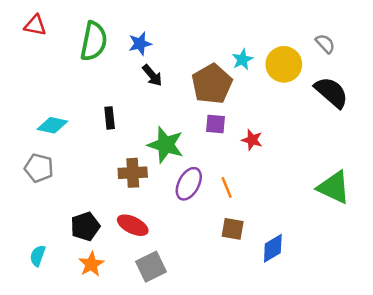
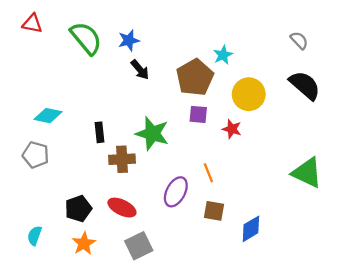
green semicircle: (94, 41) -> (86, 38), turned -51
yellow circle: (284, 64) -> (249, 94), moved
black rectangle: (110, 118) -> (100, 132), moved
purple ellipse: (189, 184) -> (176, 192), moved

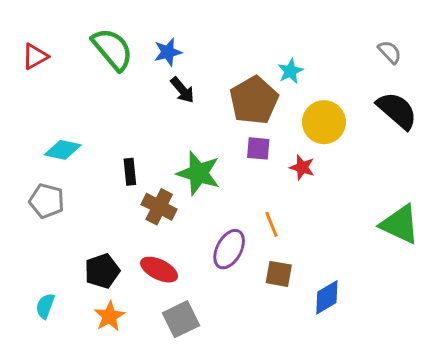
red triangle: (32, 24) -> (35, 56), moved, turned -40
brown cross: (122, 159) -> (159, 207), turned 30

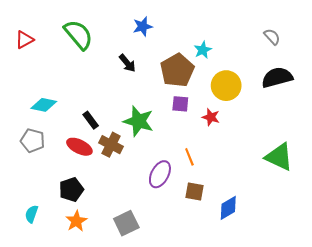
blue star: (168, 52) -> (143, 26), moved
black semicircle: (397, 110) -> (277, 77), turned -56
black rectangle: (130, 172) -> (91, 120), turned -30
red ellipse: (159, 270) -> (79, 147), moved

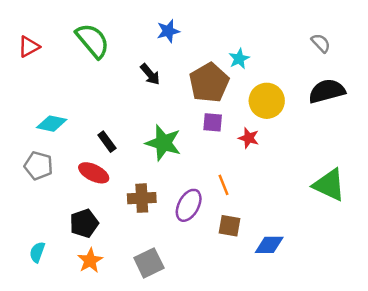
brown cross: (111, 145) -> (142, 198), moved, turned -30
blue diamond: (228, 208) -> (269, 245), turned 30

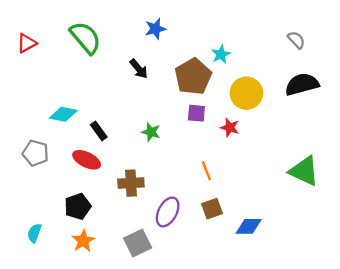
cyan diamond: (52, 124) -> (63, 114), moved
green star: (163, 143) -> (151, 132), size x0.6
purple ellipse: (189, 205) -> (168, 212), moved
brown square: (229, 226) -> (212, 209), turned -30

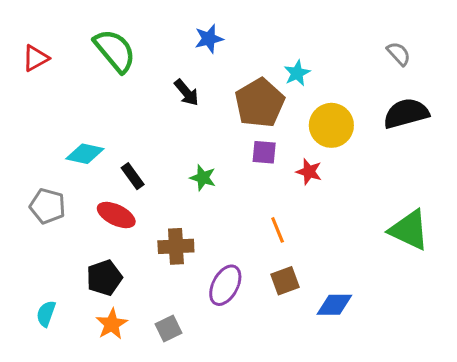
gray square: (138, 243) -> (169, 329), moved, size x0.7

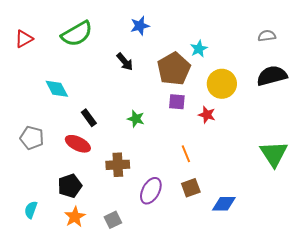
green semicircle: (115, 51) -> (77, 34), turned 100
gray semicircle: (399, 54) -> (267, 36), turned -54
cyan diamond: (85, 154) -> (57, 89), moved, turned 50
green triangle: (409, 230) -> (274, 154), turned 32

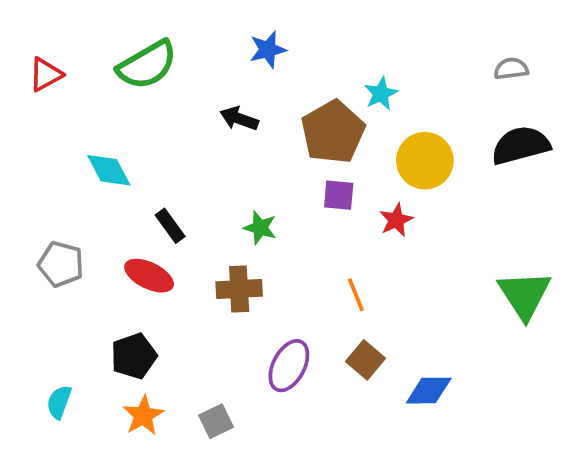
black arrow: (125, 62) -> (239, 119), turned 150
red star: (207, 115) -> (396, 220), turned 30
brown cross: (118, 165) -> (239, 289), moved
brown square: (191, 188) -> (366, 360), turned -30

